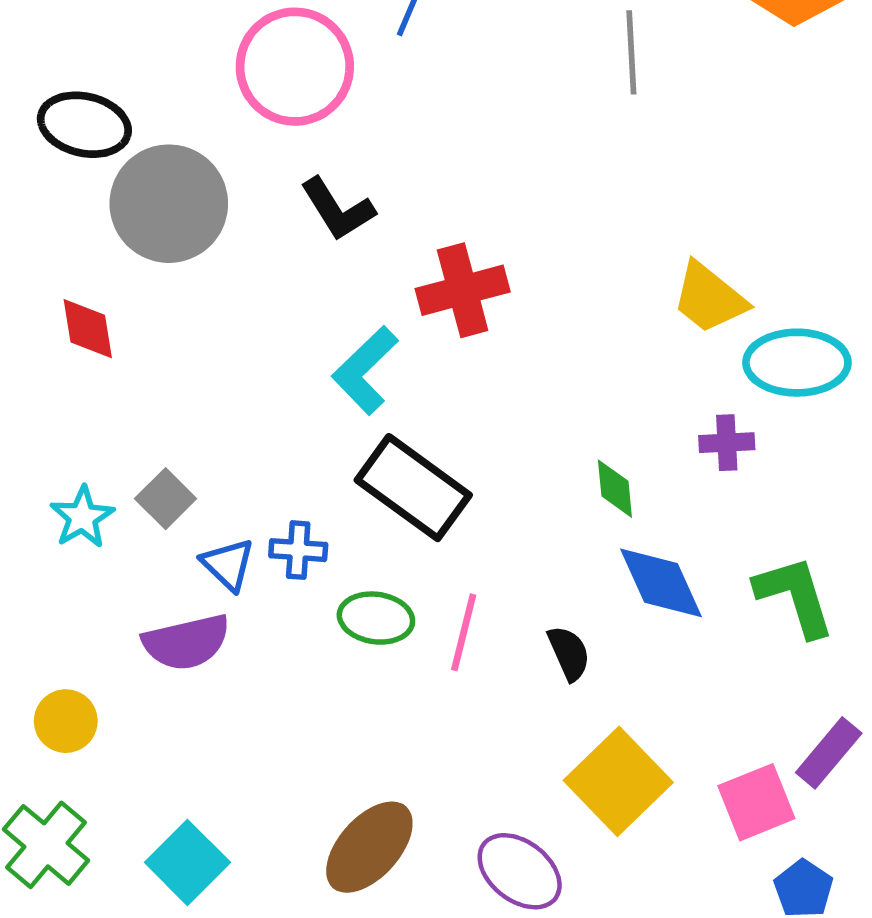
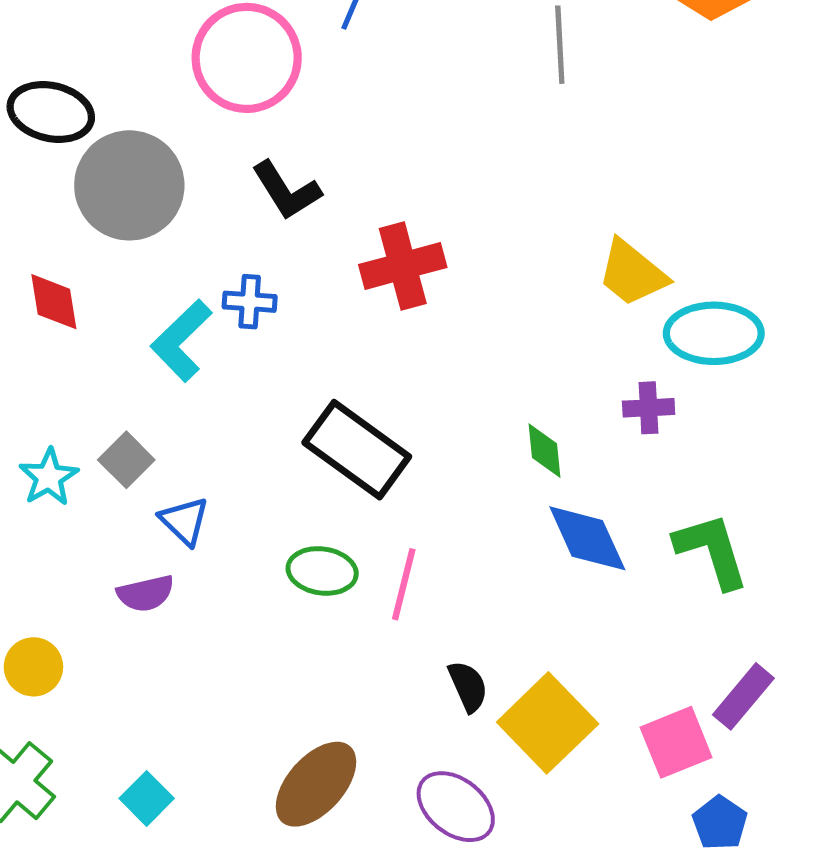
cyan L-shape: (365, 370) -> (181, 340), moved
blue cross: (298, 550) -> (250, 302), moved
purple semicircle: (186, 642) -> (146, 593), size x0.7
black semicircle: (569, 653) -> (468, 686), moved
cyan square: (187, 862) -> (147, 798), size x0.7

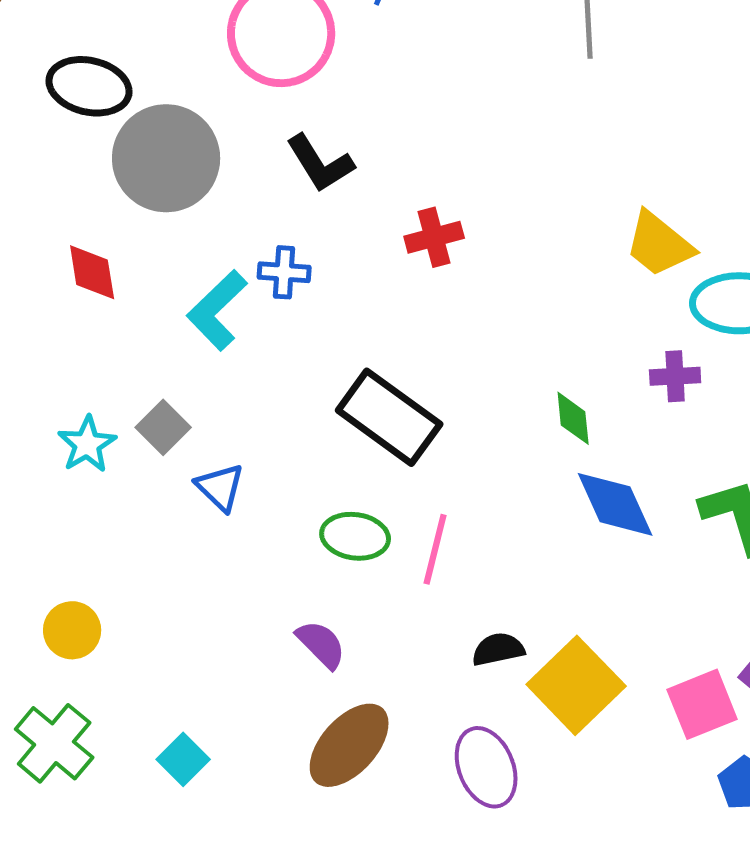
red cross: (403, 266) -> (434, 237), size x0.7
purple semicircle: (146, 593) -> (321, 644), moved, turned -122
black semicircle: (468, 686) -> (498, 649), turned -78
purple ellipse: (456, 807) -> (486, 767), turned 30

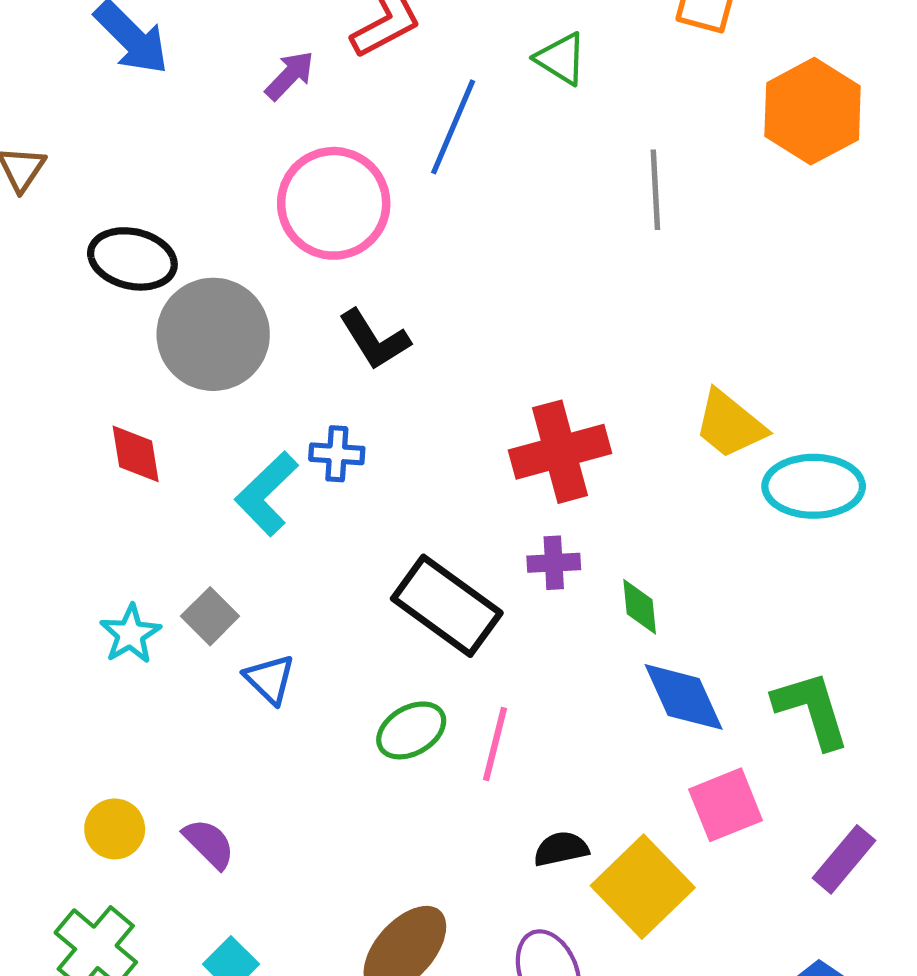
red cross: (434, 237) -> (560, 452), moved, size x1.6
purple cross: (675, 376) -> (554, 563), moved
green ellipse: (355, 536) -> (411, 730), turned -38
purple semicircle: (321, 644) -> (209, 844), moved
pink square: (702, 704) -> (726, 805), moved

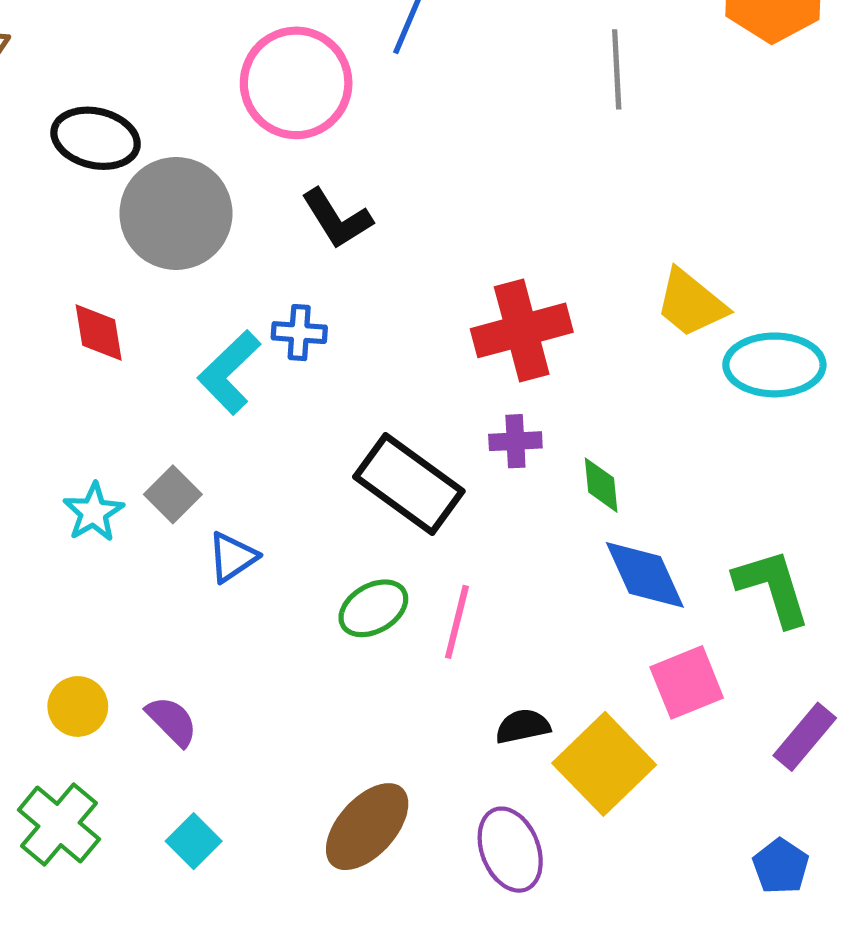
blue triangle: (270, 679) -> (232, 557), turned 42

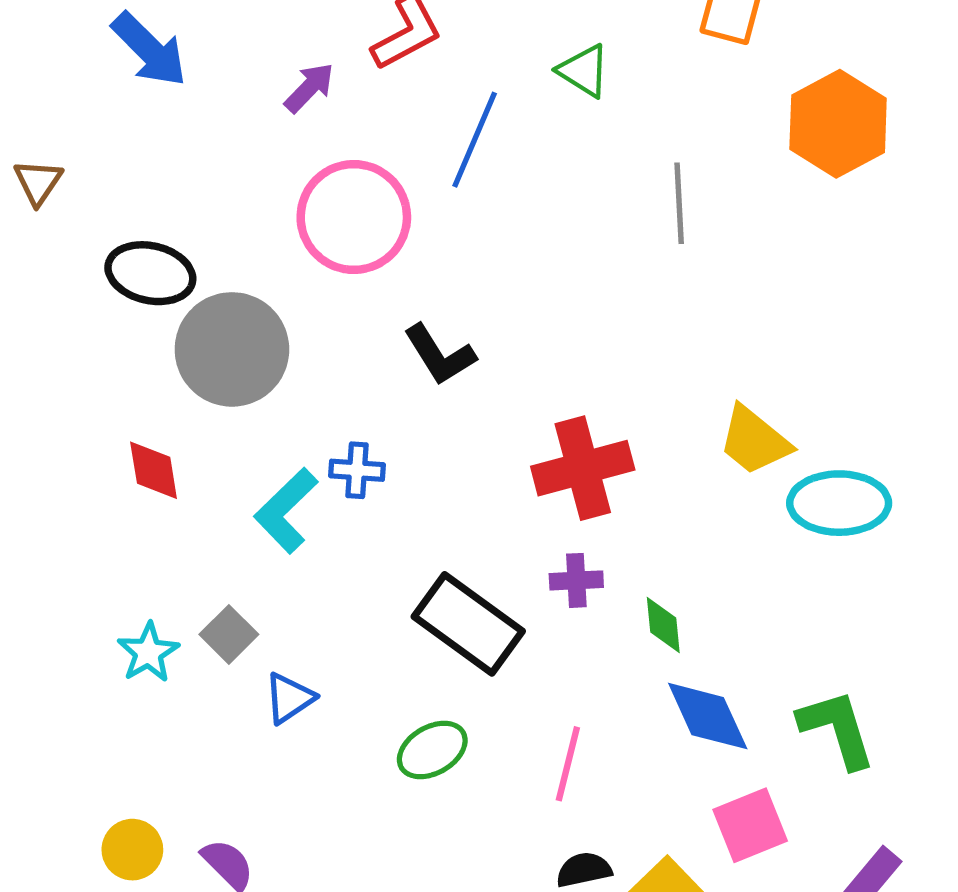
black L-shape: (337, 219) -> (440, 355), moved
pink line: (457, 622) -> (568, 764), moved

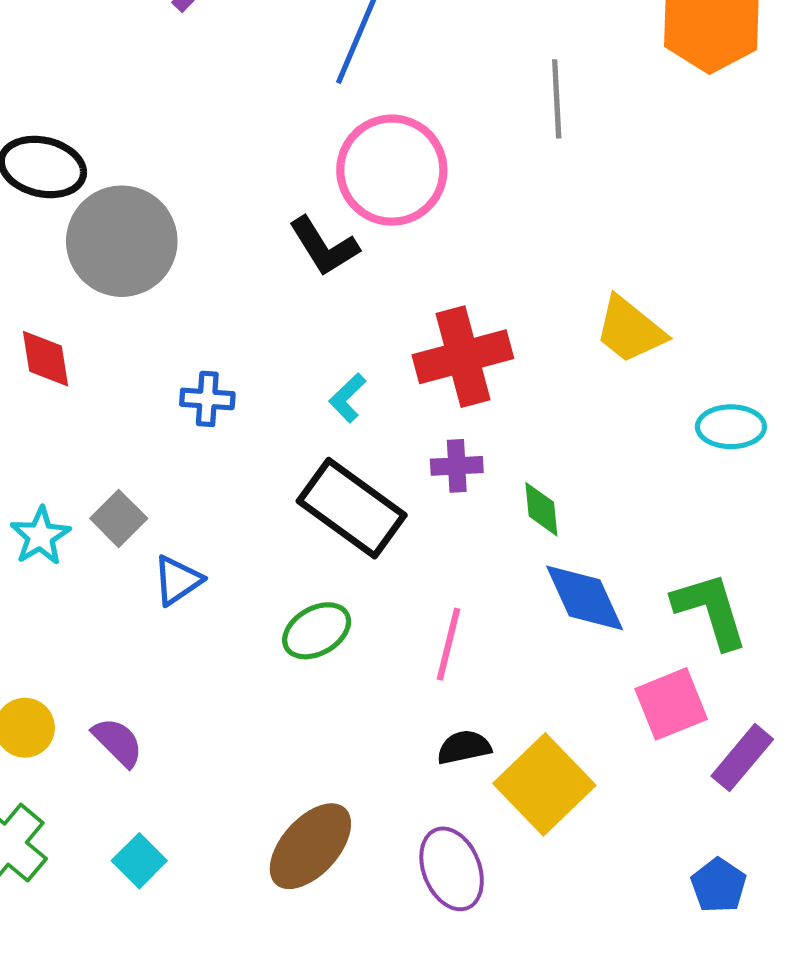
pink circle: (354, 217) -> (392, 170), moved
blue cross: (357, 470) -> (207, 399), moved
cyan ellipse: (839, 503) -> (731, 427), moved, size x0.7
cyan L-shape: (286, 511) -> (348, 398), moved, size x0.6
pink square: (750, 825) -> (671, 704), moved

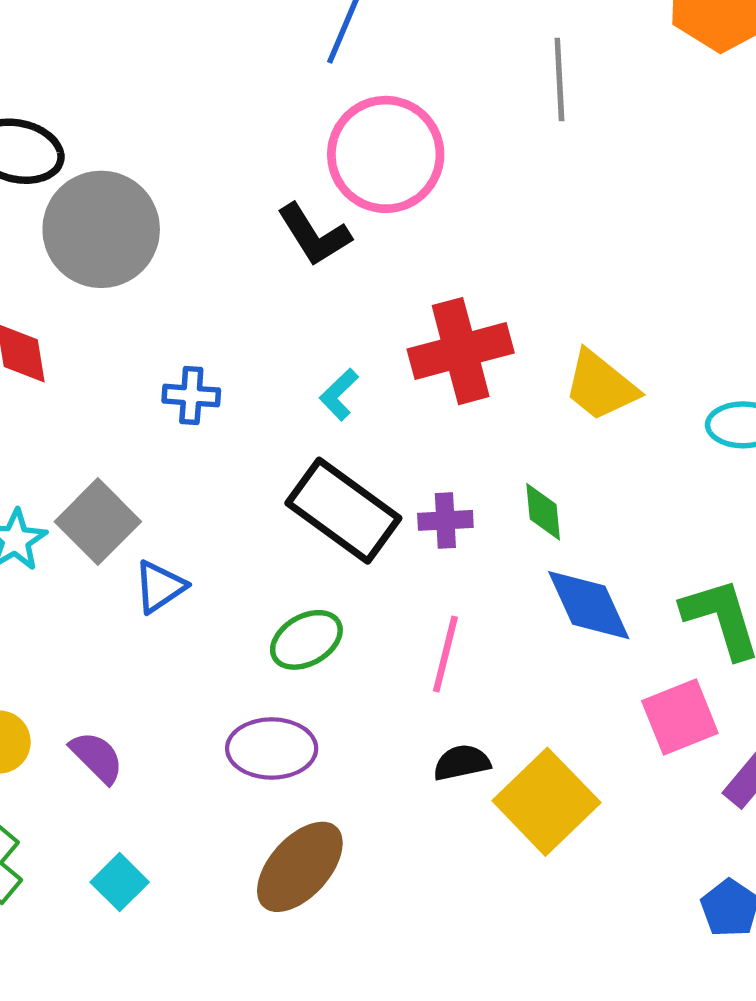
yellow trapezoid: (630, 330) -> (601, 386), moved
purple cross: (457, 466) -> (445, 520), moved
gray square: (119, 518) -> (98, 522), size x1.4
purple ellipse: (452, 869) -> (272, 748), moved, turned -68

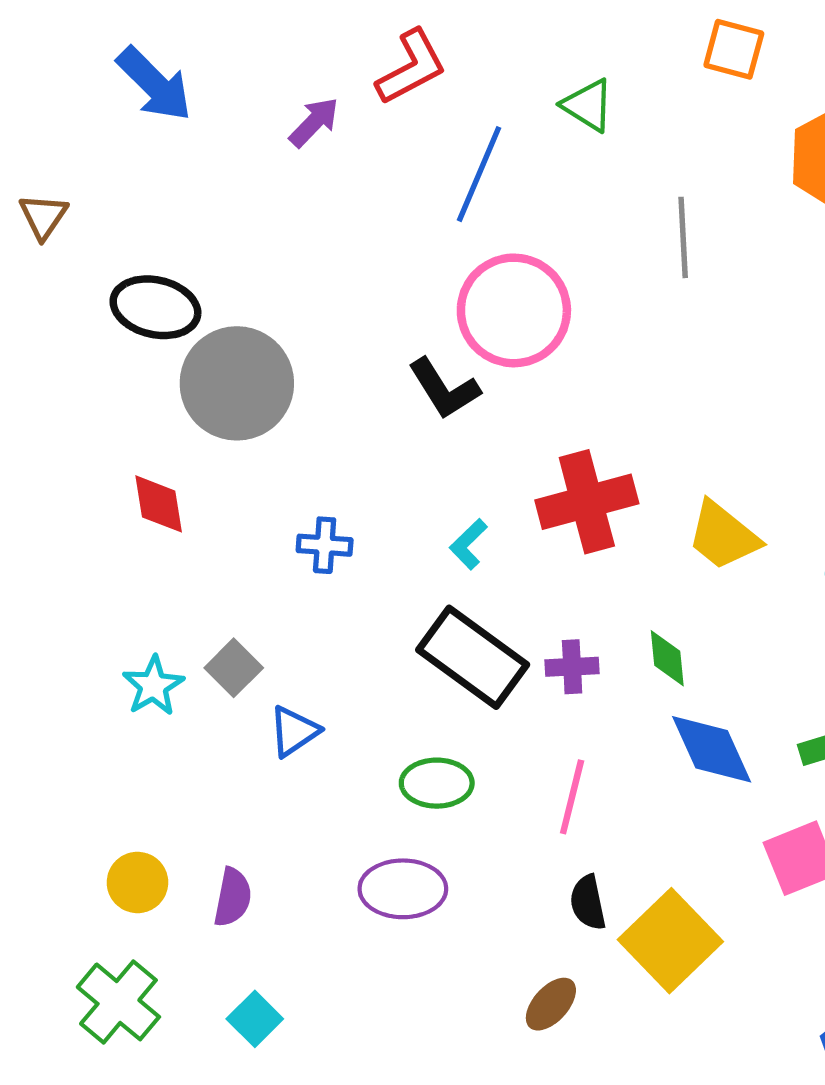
gray square: (98, 522) -> (234, 668), size x0.7
green ellipse: (306, 640) -> (437, 783), turned 30
purple semicircle: (97, 757) -> (233, 897), turned 56
black semicircle: (462, 763) -> (588, 903), turned -90
brown ellipse: (300, 867) -> (551, 1004), moved, size x0.6

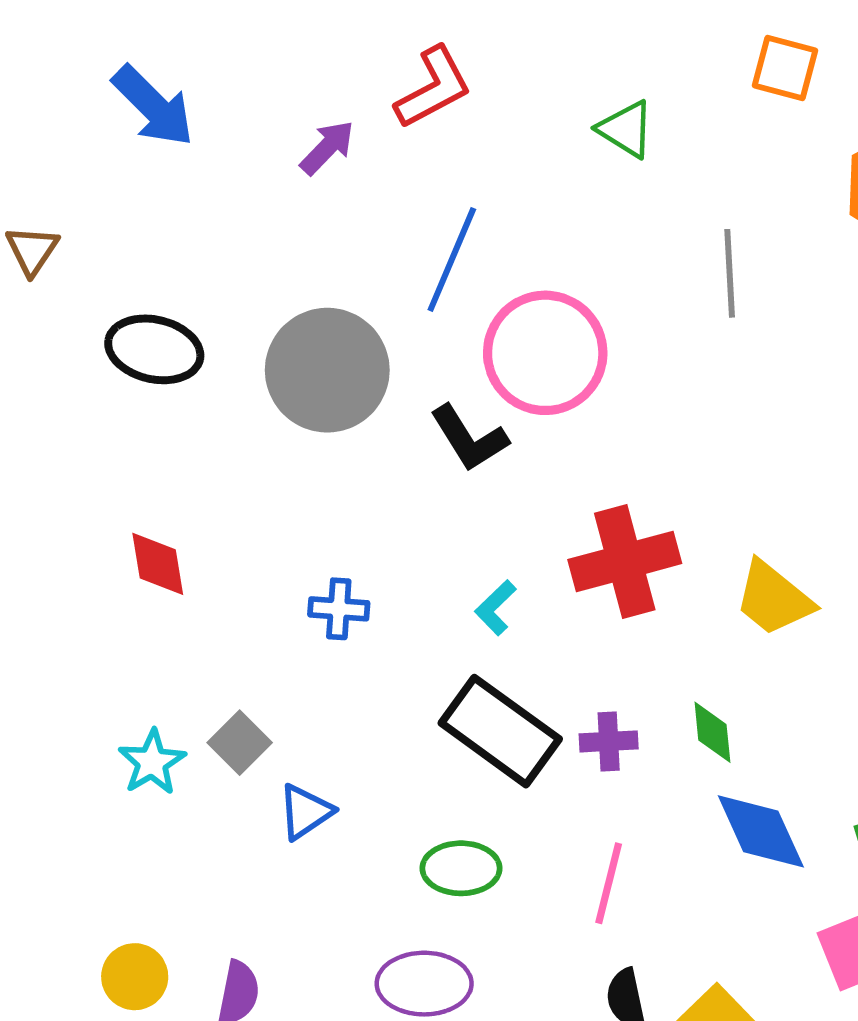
blue line: (479, 174) -> (452, 259), moved
gray circle: (237, 383) -> (327, 370), moved

